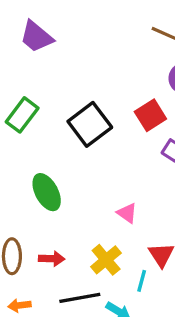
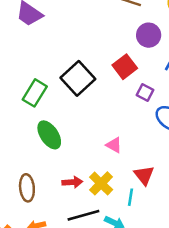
green rectangle: (22, 115) -> (35, 93), moved
red arrow: (52, 259) -> (72, 182), moved

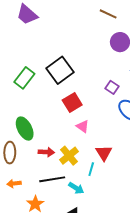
red square: (125, 67) -> (72, 102), moved
green ellipse: (49, 135) -> (25, 129), moved

